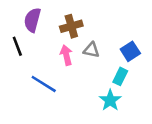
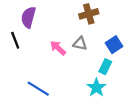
brown cross: (71, 26) -> (89, 14), moved
pink arrow: (66, 55) -> (58, 48), turned -35
blue line: (44, 84) -> (38, 89), moved

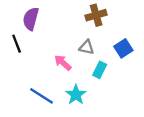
pink arrow: (58, 48) -> (63, 63), moved
cyan rectangle: (105, 67) -> (100, 70), moved
cyan star: (96, 88) -> (76, 95), moved

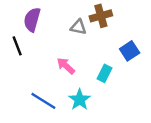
gray triangle: (87, 47) -> (78, 27), moved

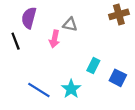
brown cross: (101, 16) -> (119, 14), moved
blue square: (130, 51) -> (118, 78), moved, turned -30
pink arrow: (66, 66) -> (54, 39), moved, turned -120

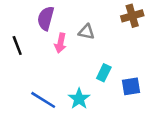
purple semicircle: (29, 18) -> (46, 18), moved
gray triangle: (70, 24) -> (86, 32), moved
blue square: (118, 78) -> (131, 86), turned -36

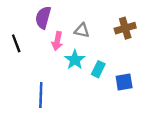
brown cross: (132, 16) -> (125, 28), moved
cyan star: (79, 99) -> (75, 60), moved
blue line: (43, 100) -> (41, 95), turned 60

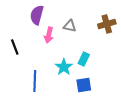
black line: (16, 43) -> (15, 47), moved
cyan star: (75, 60) -> (64, 67), moved
blue square: (124, 82) -> (84, 85), moved

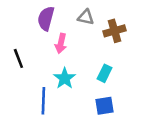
brown cross: (107, 24) -> (115, 31), moved
gray triangle: (70, 26) -> (86, 17), moved
cyan star: (64, 67) -> (65, 78), moved

